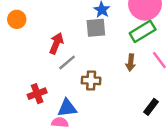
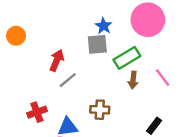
green rectangle: (143, 31) -> (127, 58), moved
brown cross: (91, 80) -> (100, 110), moved

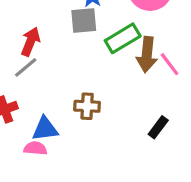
gray line: (68, 80) -> (26, 67), moved
brown arrow: (133, 80) -> (147, 54), moved, size x1.5

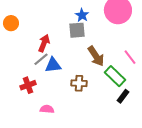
green rectangle: (123, 38) -> (115, 76), moved, turned 75
brown arrow: (147, 54) -> (96, 56), moved, turned -40
blue triangle: (45, 129) -> (53, 65), moved

